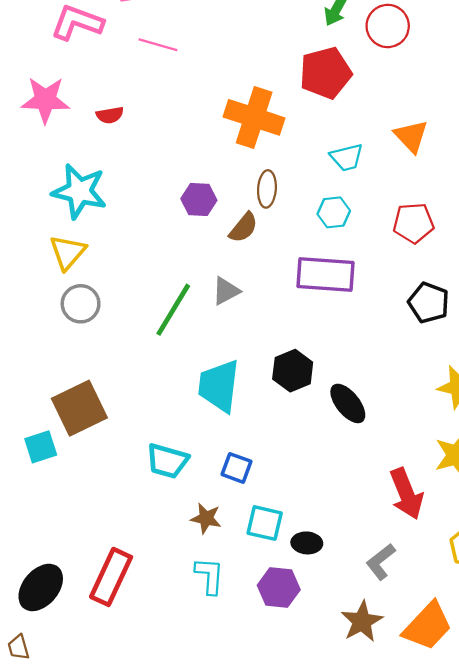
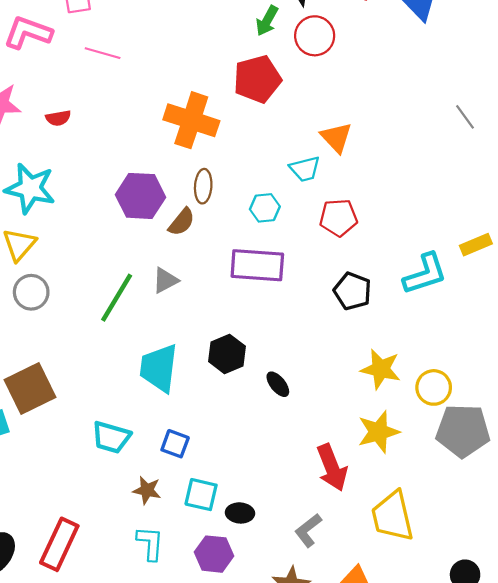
cyan trapezoid: (347, 157) -> (305, 169), moved
purple hexagon: (199, 199) -> (140, 196), size x1.5
black ellipse: (348, 403) -> (278, 384), size x0.7

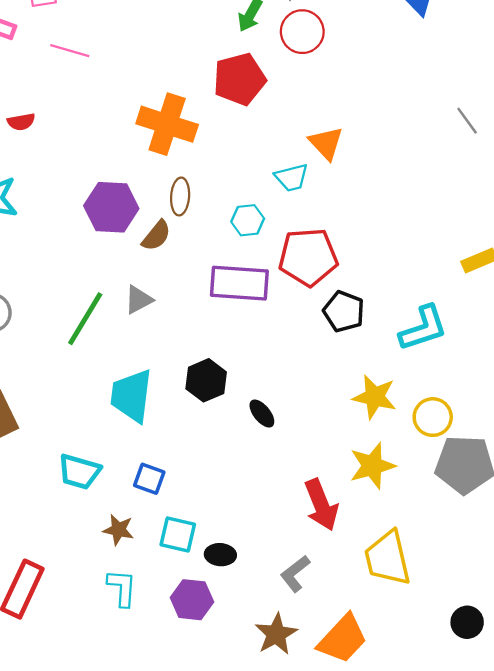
red pentagon: (338, 218) -> (308, 257), moved, size x1.4
cyan L-shape: (425, 274) -> (423, 328), moved

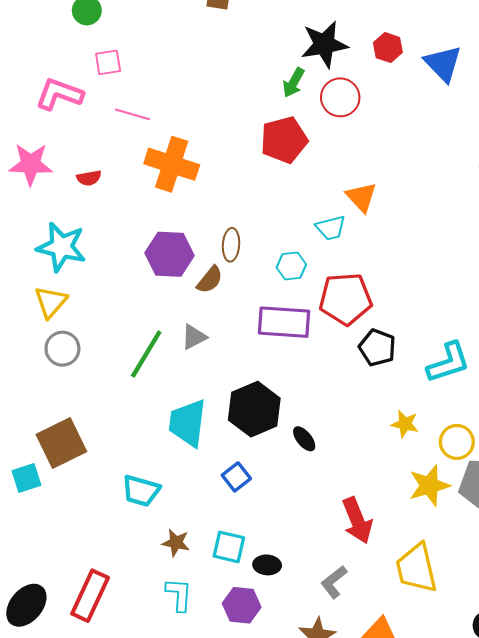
orange cross: (167, 124) -> (172, 164), moved
black hexagon: (206, 380) -> (254, 409), size x1.4
yellow star: (375, 397) -> (405, 424), size x0.7
yellow star: (372, 466) -> (429, 485), moved
blue square: (149, 479) -> (236, 477), moved, turned 32

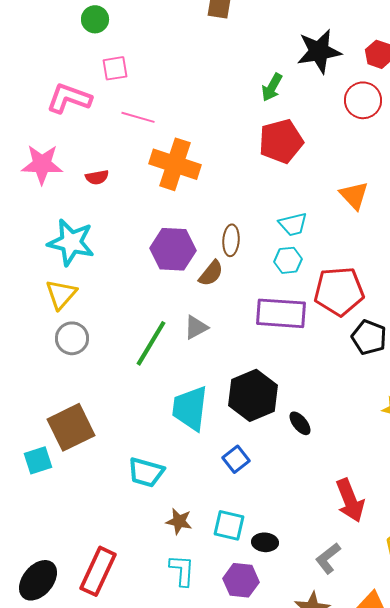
green arrow: (294, 83) -> (272, 87), moved
red circle: (340, 97) -> (363, 100), moved
cyan trapezoid: (331, 228) -> (293, 224), moved

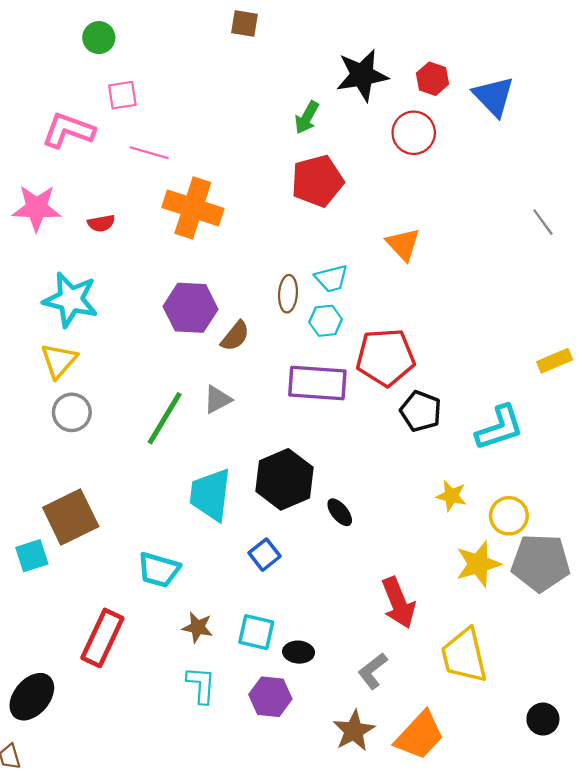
brown ellipse: (231, 240) -> (288, 294), moved
red rectangle: (98, 571) -> (102, 638), moved

